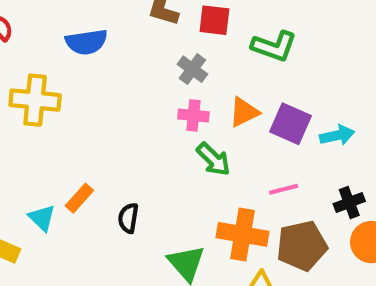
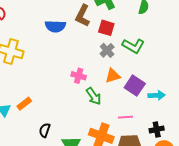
blue semicircle: (86, 42) -> (55, 26), moved
gray cross: (192, 69) -> (107, 50), moved
pink cross: (193, 115) -> (79, 76), moved
black semicircle: (128, 218) -> (45, 130), moved

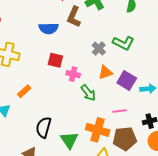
red square: (106, 28) -> (55, 60), moved
orange rectangle: (24, 104) -> (24, 91), moved
black semicircle: (45, 130) -> (44, 127), size x1.5

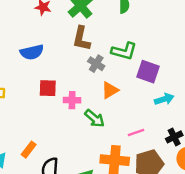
brown L-shape: (74, 17) -> (81, 38), moved
purple square: (127, 81) -> (148, 72), moved
orange rectangle: (24, 91) -> (29, 150), moved

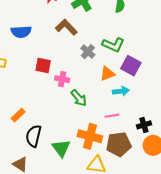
brown L-shape: (81, 38) -> (66, 27), moved, turned 115
blue semicircle: (32, 52) -> (21, 32), moved
orange triangle: (110, 90) -> (107, 74), moved
cyan arrow: (164, 99) -> (121, 91), moved

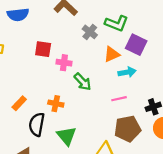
orange cross: (90, 136) -> (56, 104), moved, size x0.6

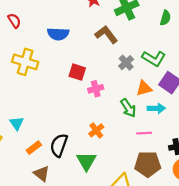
pink cross: (64, 63) -> (96, 89), turned -32
green arrow: (83, 82) -> (128, 108), moved
orange rectangle: (19, 103) -> (34, 148), moved
orange cross: (56, 104) -> (96, 130), moved, turned 32

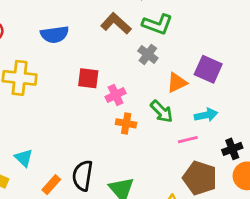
green L-shape: (154, 58) -> (157, 24), moved
cyan arrow: (156, 108) -> (206, 115), moved
orange cross: (96, 130) -> (126, 123), moved, turned -32
brown pentagon: (148, 164) -> (200, 178), turned 30

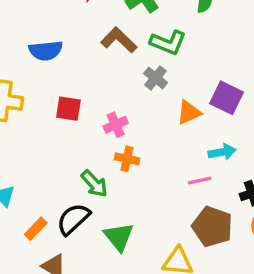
red square: (88, 78) -> (68, 109), moved
green arrow: (162, 111) -> (94, 184), moved
black semicircle: (83, 176) -> (73, 219), turned 36

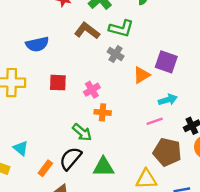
green triangle: (119, 237) -> (103, 167), turned -45

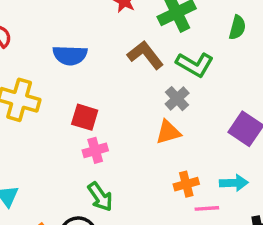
orange triangle: (141, 75) -> (168, 132), moved
pink cross: (92, 90) -> (95, 150), moved
orange cross: (103, 112) -> (186, 184), moved, turned -35

